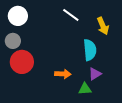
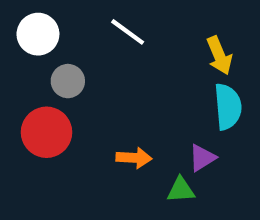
white line: (71, 15) -> (128, 32), moved
gray circle: (13, 41) -> (68, 81), moved
cyan semicircle: (90, 50) -> (228, 107), moved

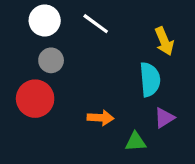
white circle: (38, 34) -> (45, 20), moved
cyan semicircle: (228, 107) -> (150, 79), moved
purple triangle: (202, 158) -> (164, 118), moved

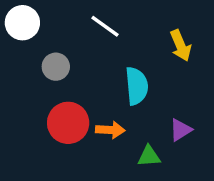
white circle: (45, 20) -> (22, 23), moved
cyan semicircle: (150, 79) -> (137, 86), moved
red circle: (35, 99) -> (68, 123), moved

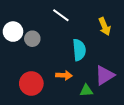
white circle: (22, 23) -> (13, 32), moved
red circle: (68, 123) -> (31, 83), moved
purple triangle: (181, 130) -> (105, 75), size x1.5

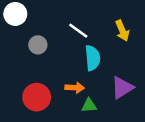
white line: (61, 15) -> (78, 31), moved
white circle: (13, 32) -> (15, 14), moved
green triangle: (86, 91) -> (89, 105), moved

